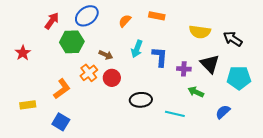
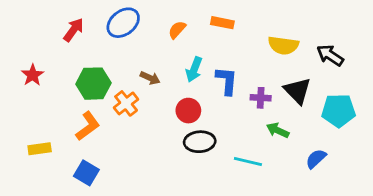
green hexagon: (72, 42) -> (93, 84), moved
red circle: (112, 78) -> (188, 111), moved

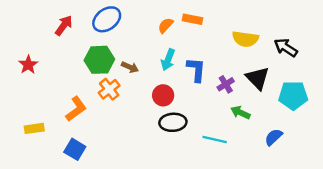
orange semicircle: (177, 30) -> (166, 25), moved
green hexagon: (93, 84) -> (99, 60), moved
purple cross: (261, 98) -> (226, 84), turned -35

